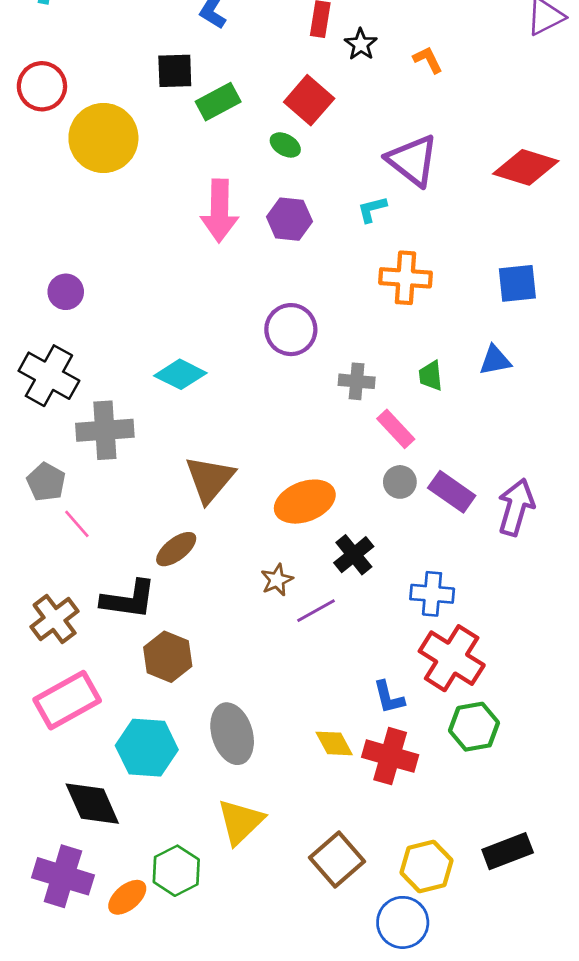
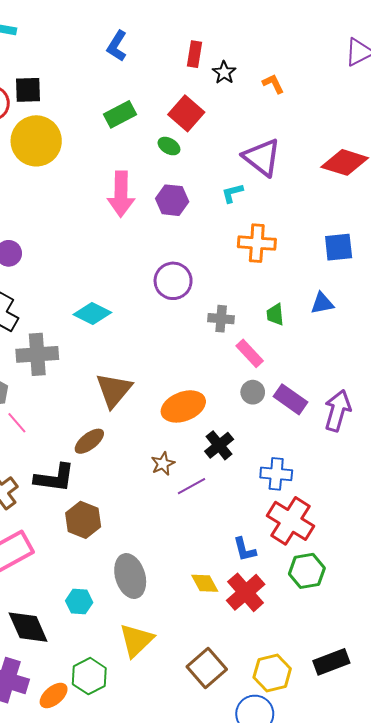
black square: (175, 71) -> (28, 90), moved
cyan hexagon: (147, 748) -> (79, 602), moved, size x0.6
red cross: (390, 756) -> (246, 592), turned 33

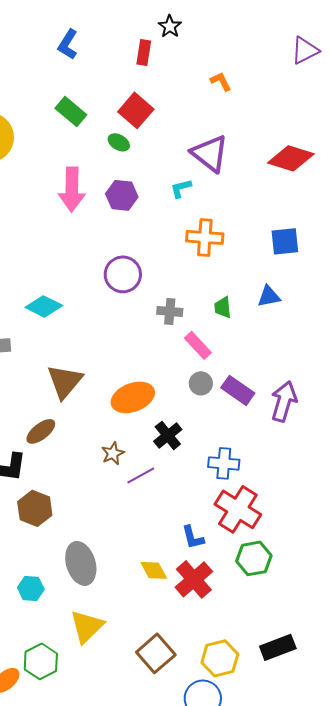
black star: (224, 73) -> (170, 26), moved
green rectangle: (120, 114) -> (71, 111), turned 68

